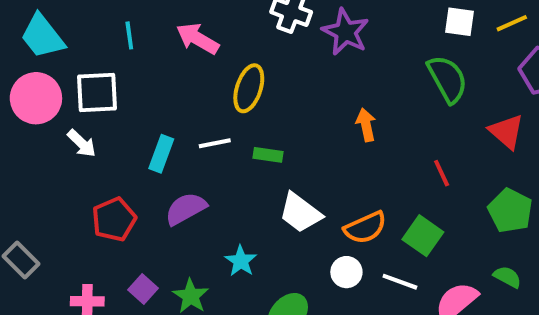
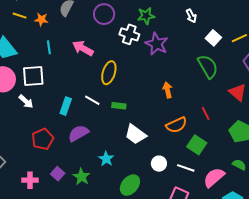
white square: (460, 22) -> (213, 38), turned 35
white line: (215, 143) -> (92, 100), turned 42
orange semicircle: (365, 228) -> (176, 125), moved

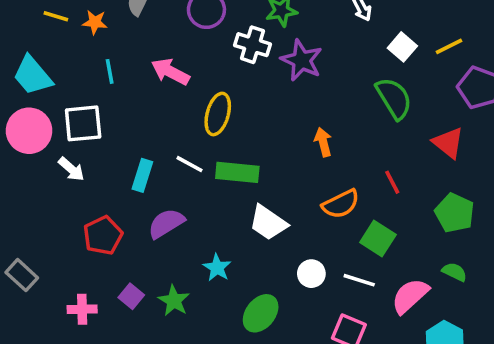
green rectangle: (119, 106) -> (237, 172), size x1.6

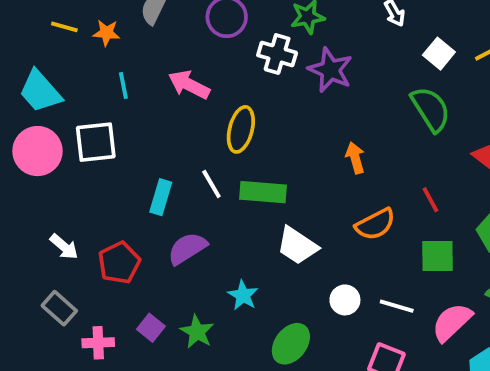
white line: (190, 164) -> (211, 184), turned 32
white arrow: (71, 169) -> (64, 247), moved
green square: (378, 238) -> (438, 256), moved, turned -32
gray rectangle: (22, 275) -> (59, 308), moved

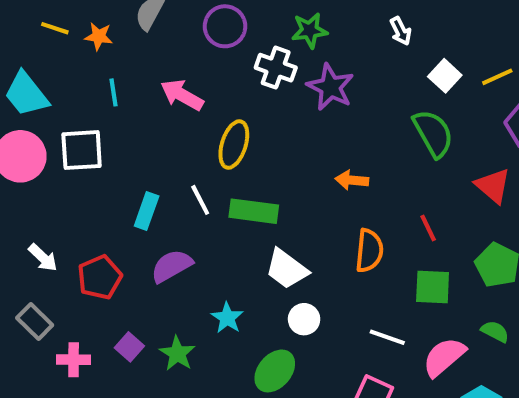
orange arrow: (355, 158) -> (352, 180), turned -72
orange semicircle: (375, 224) -> (369, 251), turned -60
white circle: (345, 300) -> (304, 319), moved

